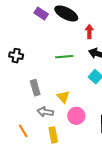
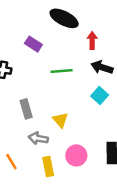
purple rectangle: (41, 13) -> (33, 44), moved
pink circle: (76, 116) -> (76, 155), moved

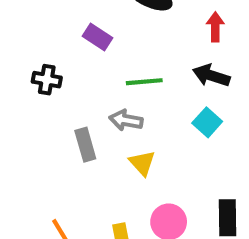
red arrow: (92, 40) -> (215, 27), moved
gray arrow: (38, 138) -> (126, 120), moved

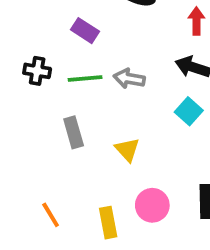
green line: (144, 82) -> (85, 79), moved
gray arrow: (126, 120) -> (129, 79), moved

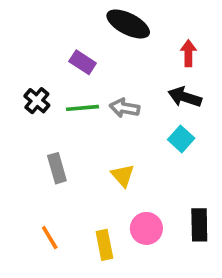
black cross: (37, 71) -> (37, 101), turned 30
gray rectangle: (74, 132) -> (57, 168), moved

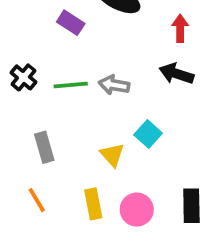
purple rectangle: (83, 62) -> (71, 23), moved
cyan square: (181, 139) -> (148, 134), moved
orange line: (50, 238) -> (37, 200), moved
yellow rectangle: (104, 245) -> (93, 204), moved

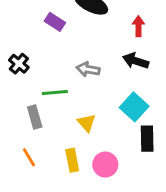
green line: (71, 85) -> (55, 92), moved
cyan square: (148, 134) -> (134, 107), moved, size x1.4
black rectangle: (191, 206) -> (147, 139), moved

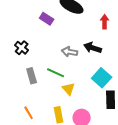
black arrow: (136, 61) -> (93, 48), moved
green line: (55, 92) -> (56, 73), moved, turned 30
gray rectangle: (35, 117) -> (32, 76), moved

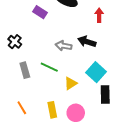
yellow triangle: (69, 89) -> (71, 83), moved, turned 40

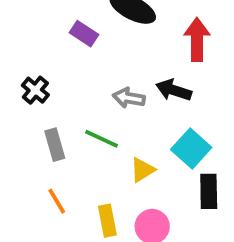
red arrow: (99, 15) -> (197, 39), size x1.5
orange line: (22, 108) -> (57, 201), moved

